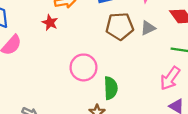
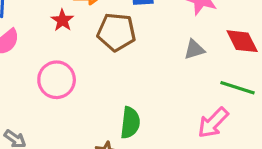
brown pentagon: (120, 26) -> (116, 32), moved
pink circle: (83, 67) -> (57, 80), moved

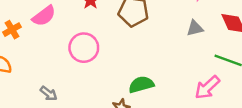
green semicircle: (130, 123) -> (141, 85), turned -115

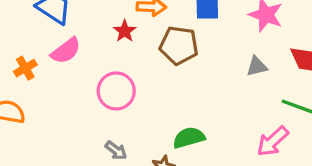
gray arrow: (49, 94) -> (116, 150), moved

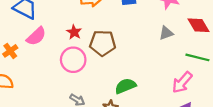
red star: (125, 31) -> (74, 32), moved
brown pentagon: (179, 45) -> (103, 43), moved

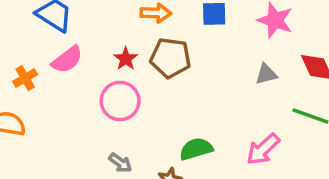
brown pentagon: (103, 43) -> (170, 58), moved
pink arrow: (182, 82) -> (263, 149), moved

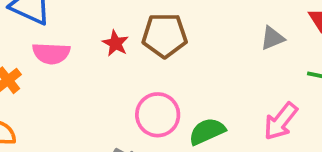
pink semicircle: (67, 60) -> (51, 53), turned 48
pink circle: (120, 101) -> (158, 115), moved

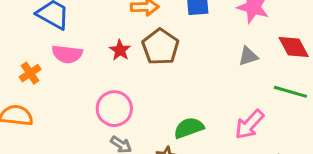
brown pentagon: (165, 35) -> (161, 47), turned 30
pink circle: (158, 115) -> (114, 109), moved

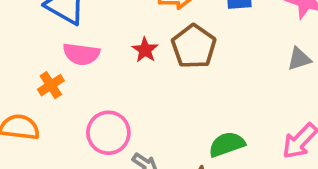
orange cross: (30, 73) -> (51, 85), moved
pink circle: (114, 109) -> (108, 133), moved

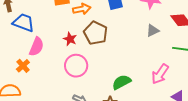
pink semicircle: (81, 54) -> (36, 47), turned -66
pink circle: (108, 133) -> (76, 66), moved

